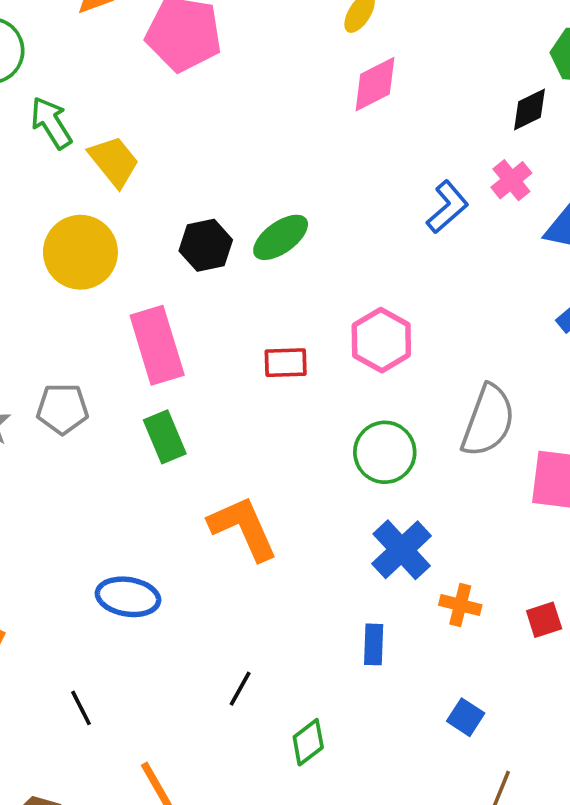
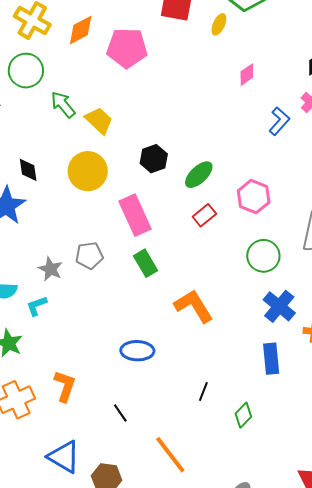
pink diamond: (375, 84) -> (247, 75), moved, size x0.7
green ellipse: (281, 237) -> (199, 175), moved
red rectangle: (286, 363) -> (204, 215), turned -30
blue rectangle: (374, 644) -> (271, 359), size x1.4

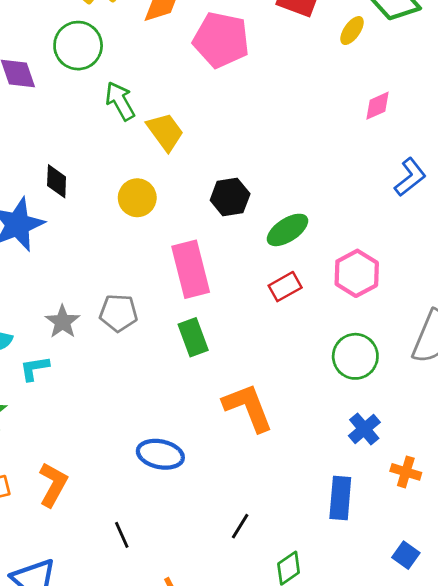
yellow circle: (88, 171) -> (137, 198), size x0.7
blue cross: (279, 306) -> (364, 429), size x0.7

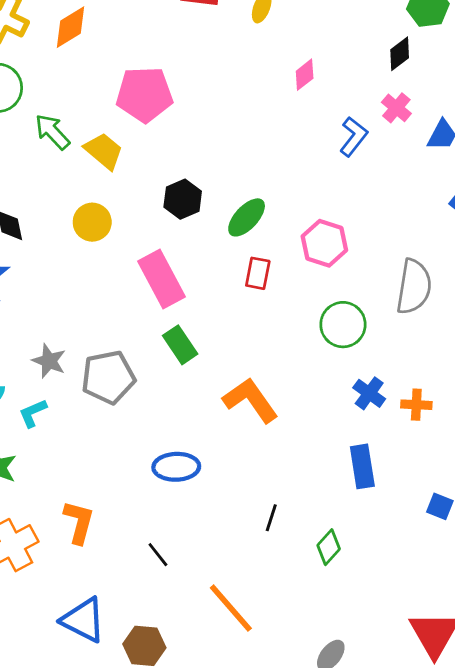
pink pentagon: (221, 40) -> (144, 94), moved
red rectangle: (285, 287) -> (258, 273), turned -36
gray pentagon: (118, 313) -> (108, 377), moved, size x1.4
orange cross: (406, 472) -> (416, 405), moved

